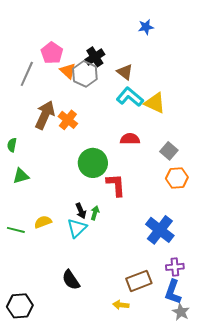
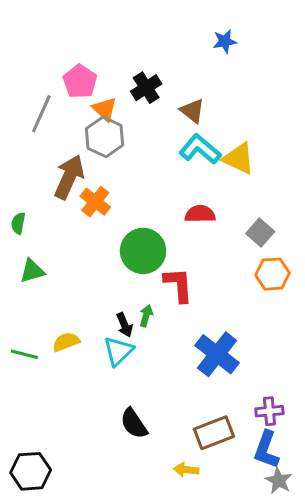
gray hexagon: (85, 74) -> (105, 137), moved
orange cross: (68, 120) -> (95, 202), moved
green arrow: (95, 213) -> (146, 316), moved
blue cross: (160, 230) -> (217, 354), moved
black semicircle: (71, 280) -> (134, 424), moved

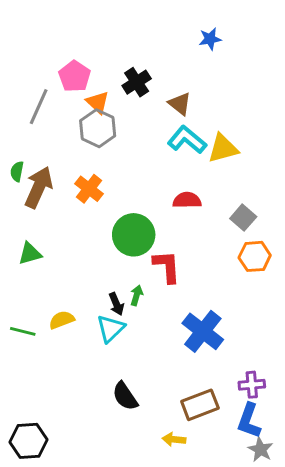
yellow triangle: (239, 158) -> (223, 148), turned -40
brown arrow: (69, 177) -> (39, 187), moved
green semicircle: (18, 223) -> (17, 171), moved

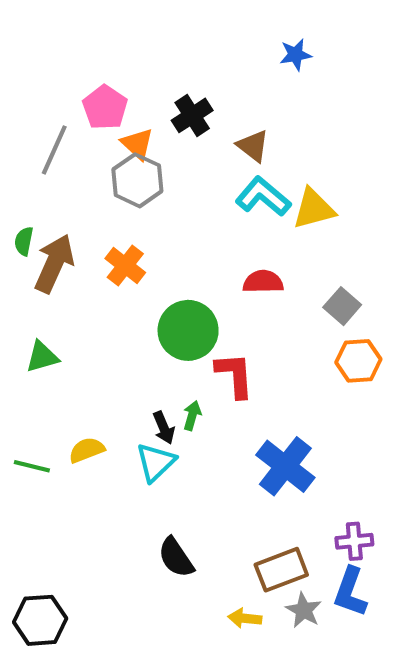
gray star: (260, 450) -> (304, 610), moved

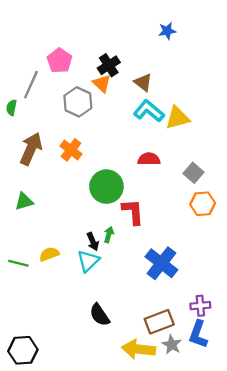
orange triangle: (137, 144) -> (102, 84), moved
green semicircle: (24, 241) -> (11, 108), moved
yellow arrow: (245, 618) -> (139, 349), size x1.8

